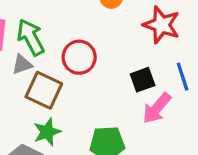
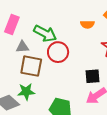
green arrow: (31, 37) -> (45, 33), moved, turned 130
brown square: (44, 90) -> (31, 66), turned -30

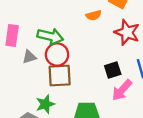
red circle: (58, 52) -> (57, 55), moved
brown square: (31, 66) -> (60, 75), moved

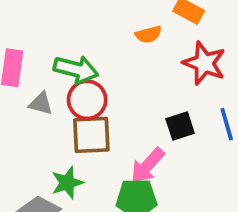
gray triangle: (29, 57) -> (41, 104), turned 32
pink arrow: (122, 90) -> (147, 166), moved

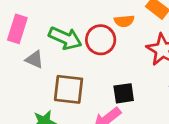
red circle: (87, 100) -> (101, 40), moved
black square: (180, 126) -> (124, 93), moved

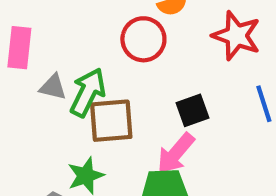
green arrow: (65, 38) -> (88, 92), moved, turned -76

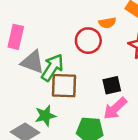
gray triangle: (53, 87) -> (33, 62), size x1.5
pink arrow: (176, 153) -> (115, 108), moved

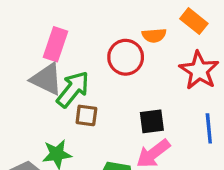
pink rectangle: (16, 37) -> (56, 44), moved
brown square: (64, 86) -> (86, 115), size x0.6

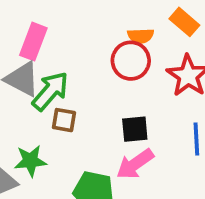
red circle: (126, 57) -> (131, 61), moved

